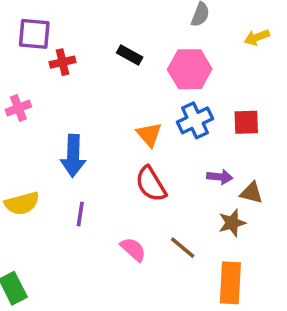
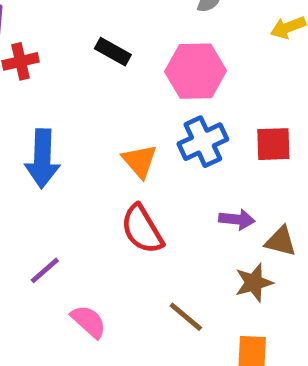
blue arrow: (73, 156) -> (42, 159), moved
purple line: (80, 214) -> (45, 270), turned 40
pink semicircle: (133, 249) -> (89, 322), moved

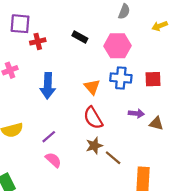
blue cross: (203, 142) -> (121, 78), turned 30
brown star: (254, 283) -> (94, 146), moved
pink semicircle: (89, 322) -> (53, 160), moved

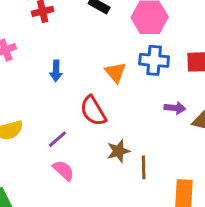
blue arrow: (48, 86) -> (56, 71), size x0.6
red semicircle: (93, 118) -> (93, 111), moved
brown line: (113, 158) -> (144, 167), turned 49

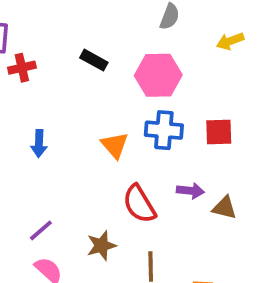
red semicircle: (93, 111) -> (139, 204), moved
brown star: (118, 151) -> (101, 246), moved

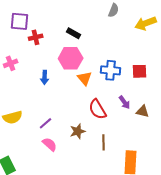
yellow arrow: (230, 41) -> (146, 23), size x1.5
pink hexagon: (158, 75) -> (71, 58), moved
purple arrow: (190, 191) -> (125, 102), turned 48

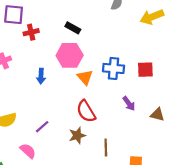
red semicircle: (98, 109) -> (86, 111), moved
brown triangle: (143, 111) -> (157, 115), moved
pink semicircle: (50, 144) -> (28, 151), moved

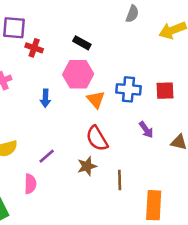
red cross: (31, 32) -> (34, 48), turned 32
pink semicircle: (28, 151) -> (30, 184), turned 49

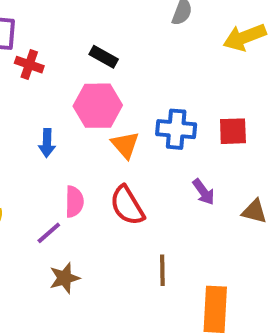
brown star: (87, 166) -> (64, 278), moved
pink semicircle: (30, 184) -> (74, 202), moved

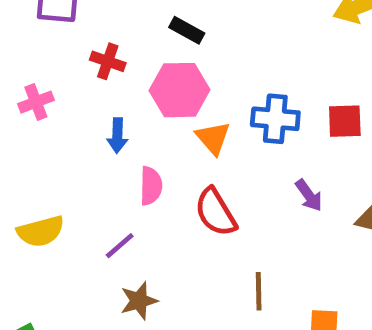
red cross: (29, 65) -> (108, 61), moved
pink semicircle: (74, 202) -> (151, 186), moved

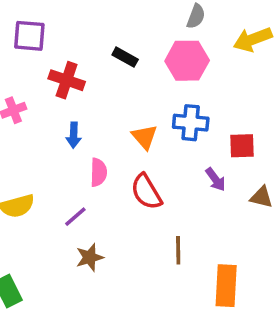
red cross: (108, 61) -> (67, 80), size x1.4
pink hexagon: (180, 90) -> (187, 61), moved
red square: (345, 121) -> (242, 146), moved

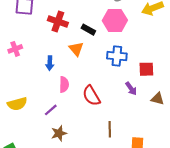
black rectangle: (125, 57) -> (88, 30), moved
red cross: (67, 80) -> (58, 21), moved
orange triangle: (145, 137) -> (76, 49), moved

